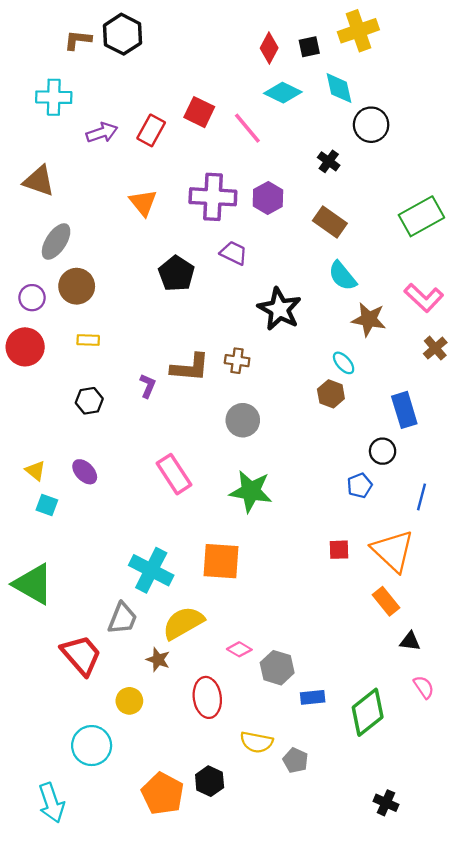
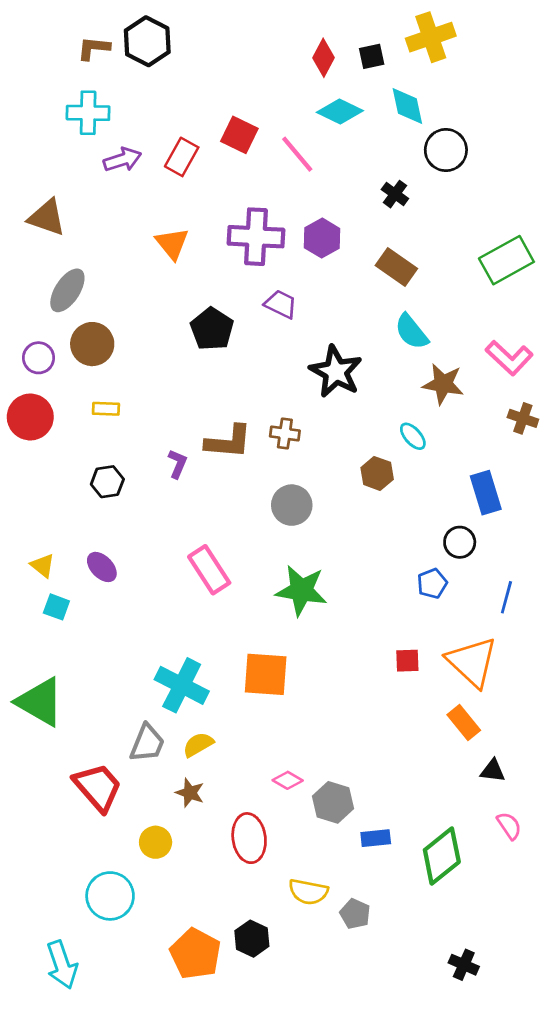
cyan cross: (54, 97) -> (88, 113), moved
brown cross: (435, 348) -> (523, 418), turned -30
brown hexagon: (331, 394) -> (377, 473), moved
yellow semicircle: (183, 623) -> (198, 745), moved, size x0.6

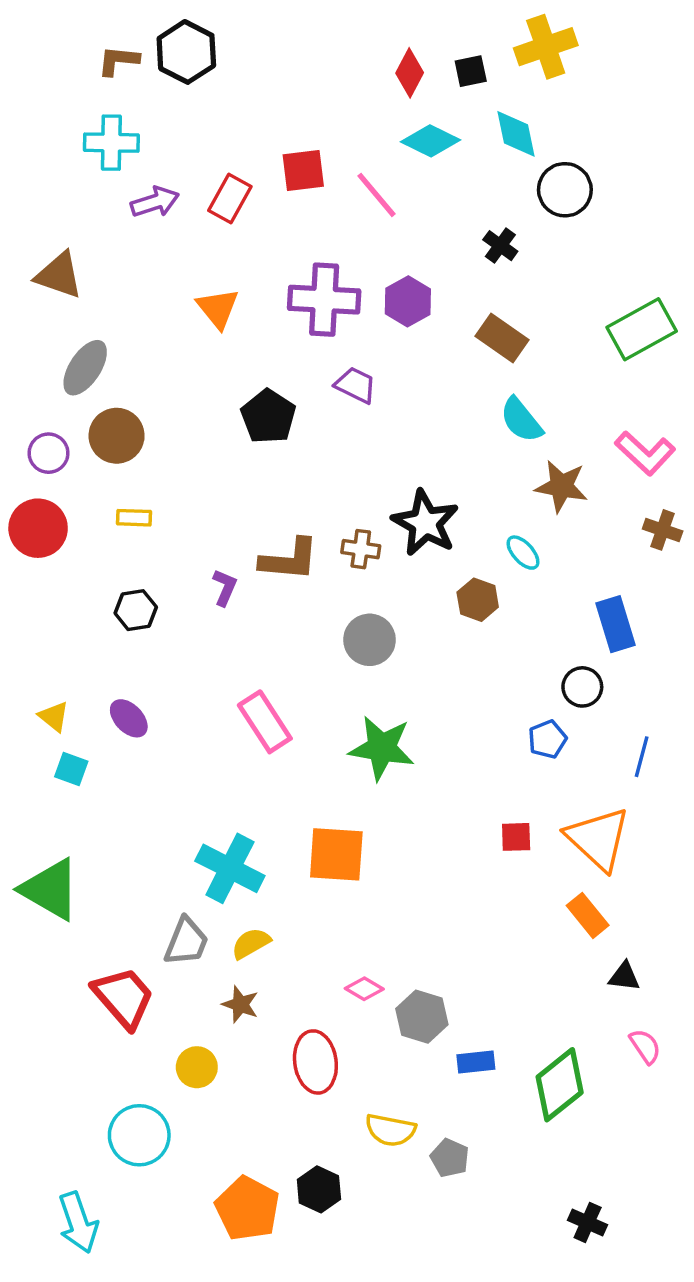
red square: (239, 135) -> (303, 171), turned -33
black star: (336, 372) -> (425, 523), moved

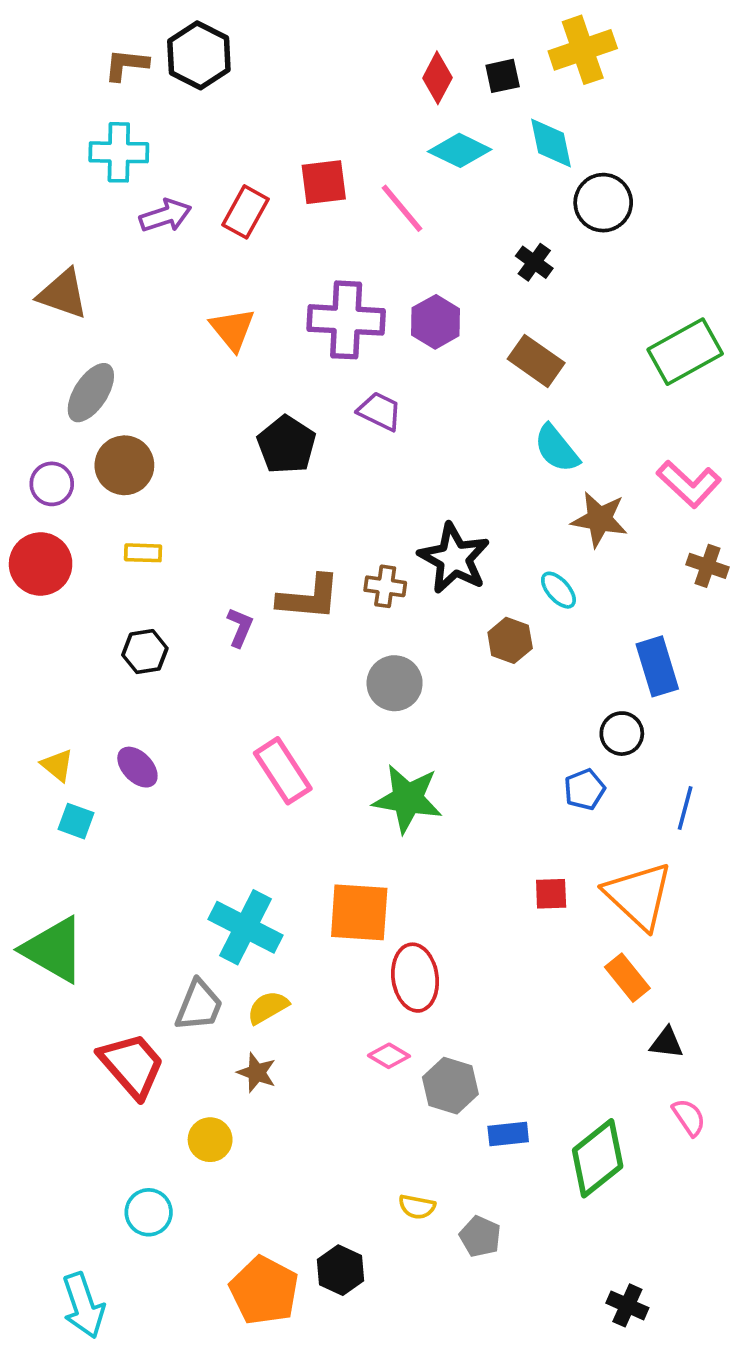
red ellipse: (315, 1062) -> (415, 978), moved
yellow semicircle: (390, 1130) -> (417, 1207), size x0.7
cyan circle: (139, 1135) -> (149, 1212), size x0.7

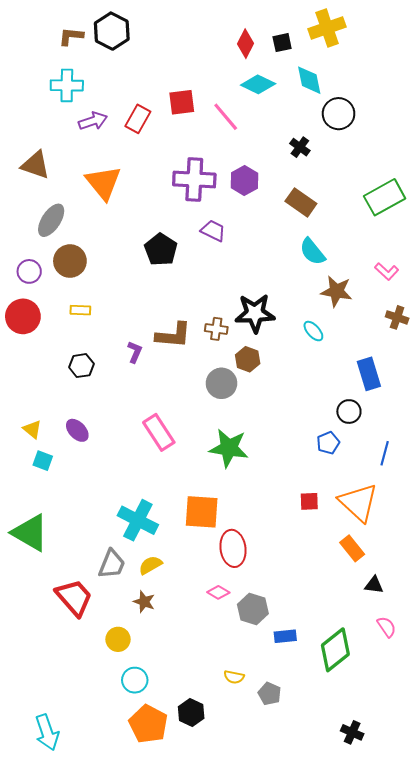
orange triangle: (232, 329) -> (103, 183), moved, size x1.4
pink L-shape: (689, 484) -> (387, 271), size x0.7
black star: (454, 558) -> (255, 313), turned -30
brown hexagon: (510, 640) -> (248, 359), moved
cyan circle: (149, 1212) -> (135, 680), moved

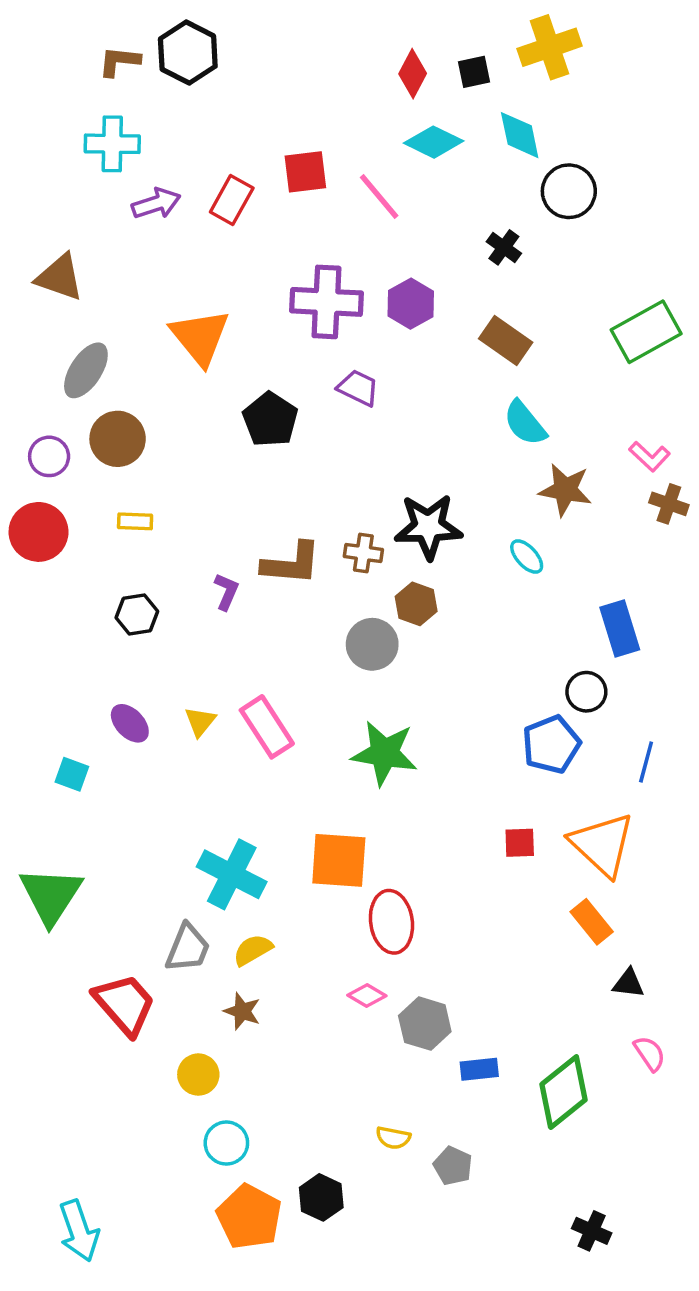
orange triangle: (103, 183) -> (200, 337), moved
brown cross: (397, 317) -> (669, 504), moved
yellow triangle: (32, 429) -> (200, 722), moved, turned 30
blue pentagon: (328, 443) -> (551, 744), size x1.5
green triangle: (30, 533) -> (51, 895), turned 33

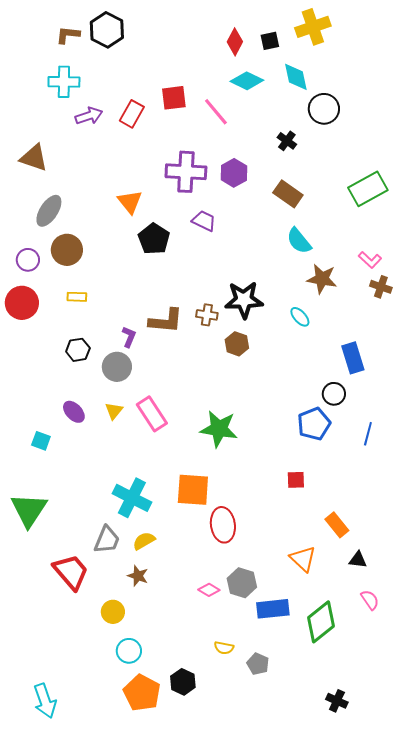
orange triangle: (200, 337) -> (130, 202), moved, size x0.7
gray circle: (372, 644) -> (117, 367), moved
orange triangle: (602, 844) -> (303, 559), moved, size x0.7
pink diamond: (367, 996) -> (209, 590), moved
blue rectangle: (479, 1069) -> (273, 609), size x1.5

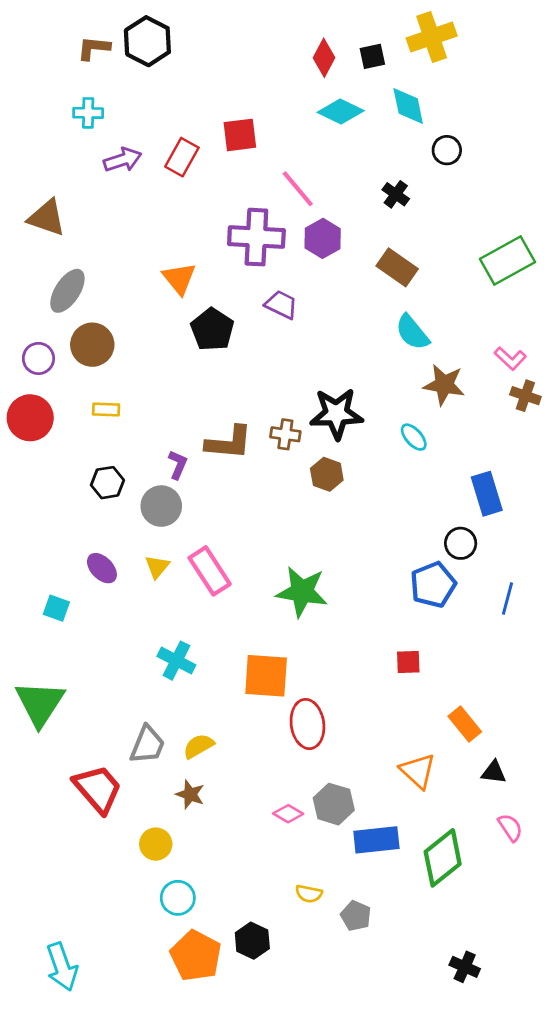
cyan cross: (64, 82) -> (88, 113), size x0.7
black circle: (324, 109) -> (447, 150), size x0.7
pink line: (216, 112) -> (298, 189), moved
cyan cross: (132, 498) -> (176, 661), moved, size x0.7

